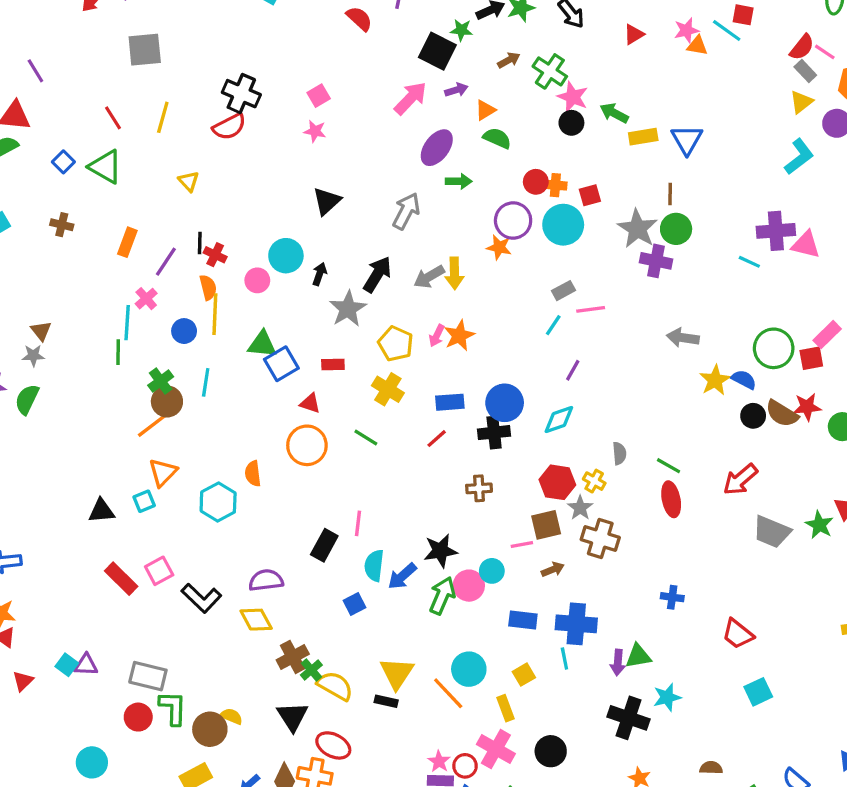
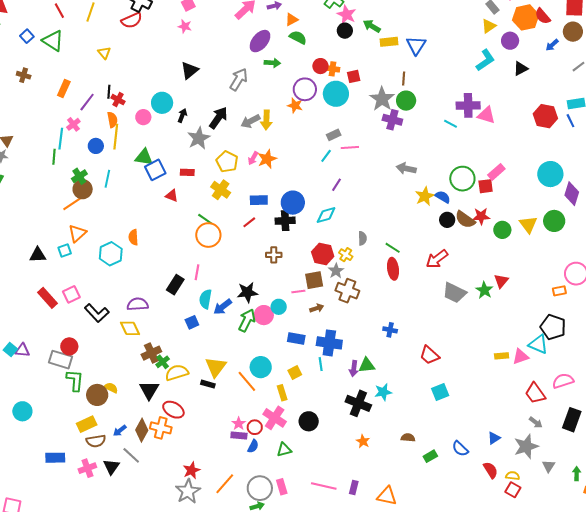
orange circle: (307, 445) -> (208, 235), moved
yellow semicircle: (335, 686) -> (177, 373), turned -50
red circle: (138, 717) -> (69, 346), moved

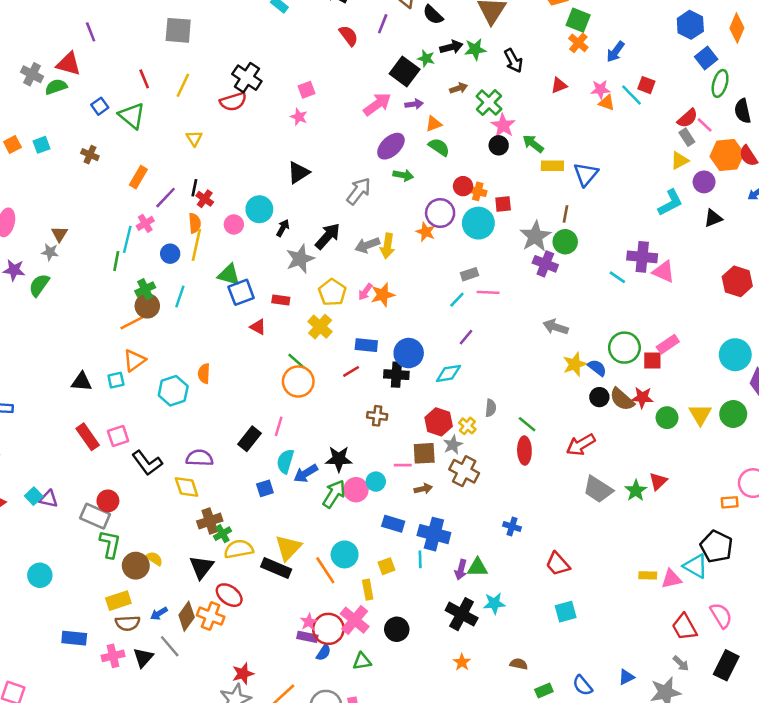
pink semicircle: (563, 381) -> (721, 615), turned 70
black rectangle: (208, 384) -> (276, 568), size x1.6
red circle: (255, 427) -> (328, 629), size x1.6

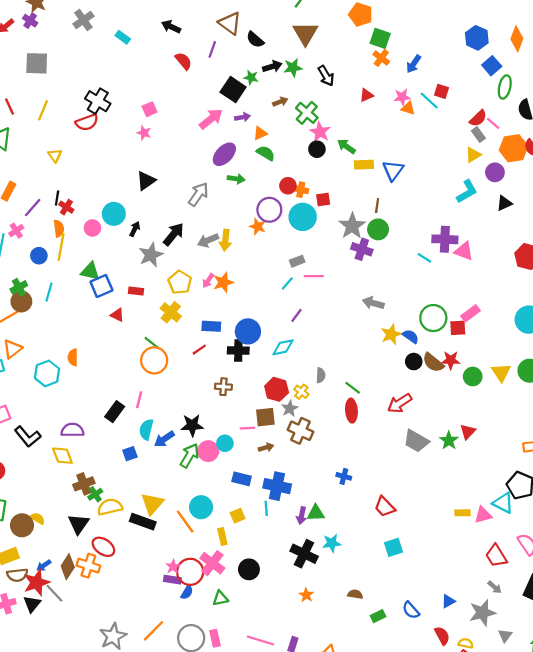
red star: (243, 674) -> (36, 582), moved, size x1.4

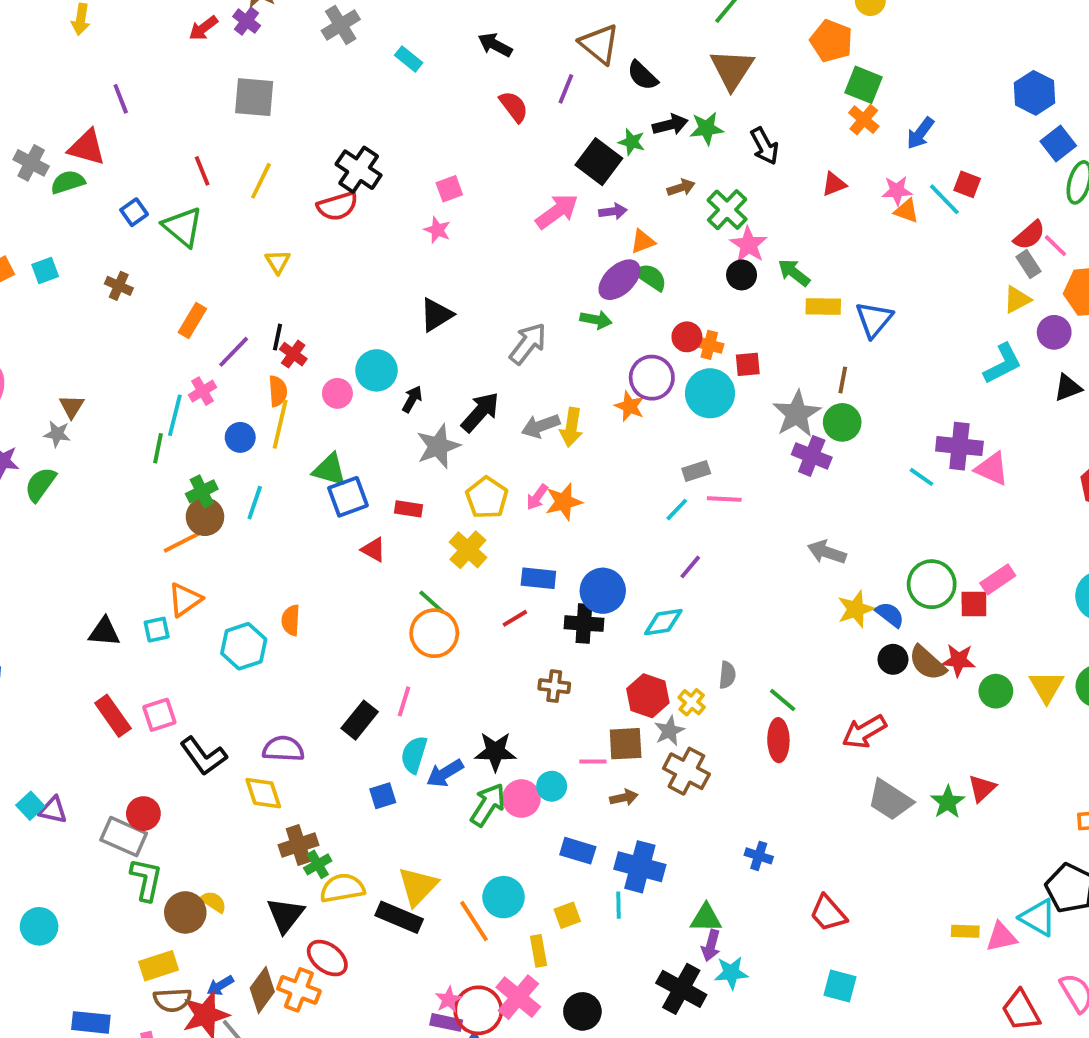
purple ellipse: (224, 154) -> (619, 280), moved
purple arrow: (302, 516) -> (711, 946), moved
cyan square: (393, 547) -> (840, 986), turned 30

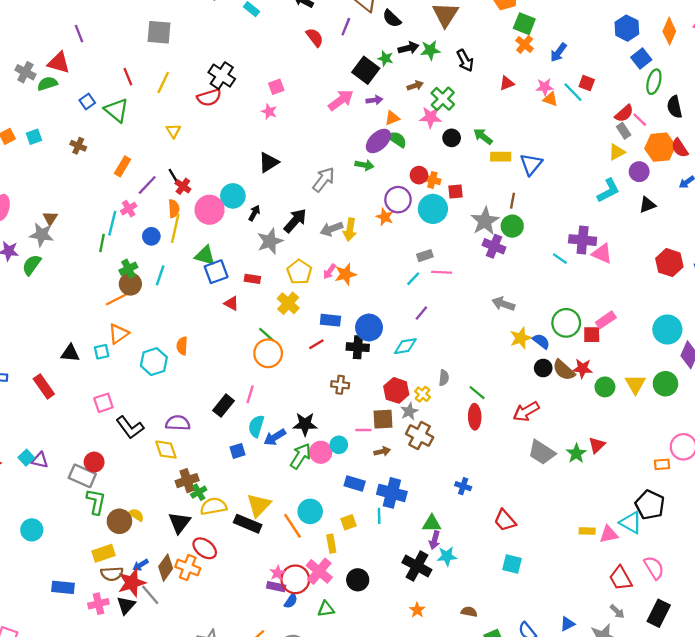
pink star: (749, 245) -> (431, 117), moved, turned -30
black line: (278, 337) -> (174, 176), turned -42
pink circle: (337, 393) -> (210, 210), size x1.6
gray star: (57, 434) -> (42, 235), size x1.5
red rectangle: (113, 716) -> (44, 386), moved

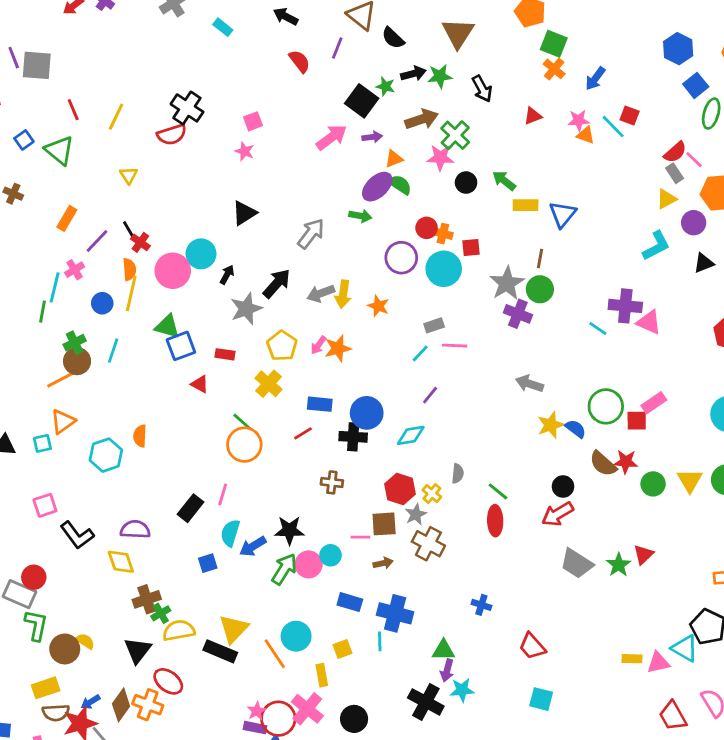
gray square: (159, 32) -> (37, 65), moved
brown arrow: (415, 86) -> (422, 119), size x1.6
orange star: (385, 217) -> (378, 306), moved
black circle: (543, 368) -> (563, 486), moved

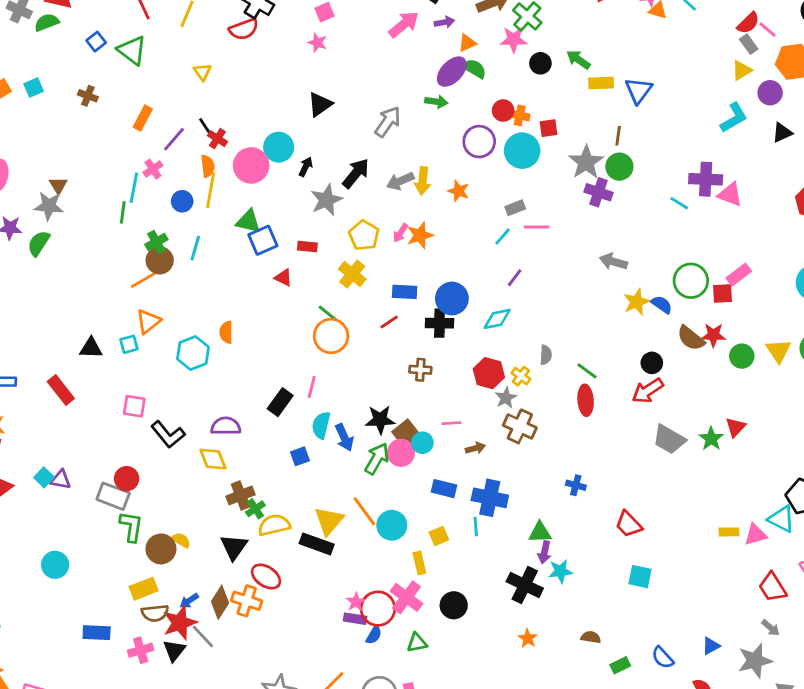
pink square: (45, 505) -> (134, 406), turned 30
brown square: (384, 524) -> (406, 433), moved, turned -32
blue arrow: (253, 546) -> (344, 437), turned -80
orange line: (275, 654) -> (364, 511), moved

